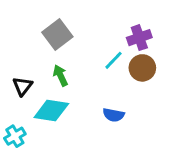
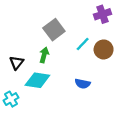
gray square: (57, 35) -> (54, 30), moved
purple cross: (139, 38) -> (102, 14), moved
green arrow: (60, 75) -> (44, 55), turned 40

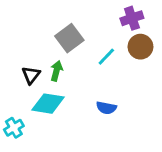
brown circle: (104, 49) -> (140, 47), moved
black triangle: (17, 63) -> (31, 75), moved

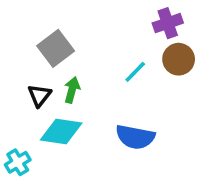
gray square: (69, 38) -> (56, 48), moved
blue semicircle: (106, 108) -> (135, 137), size x1.5

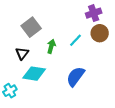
green arrow: (72, 90) -> (51, 46), moved
blue semicircle: (135, 137) -> (75, 77), turned 115

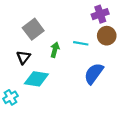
cyan line: (75, 40) -> (81, 43), turned 56
blue semicircle: (75, 77) -> (94, 74), moved

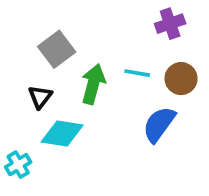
brown circle: (107, 36) -> (181, 79), moved
green arrow: (55, 50) -> (93, 84), size x1.5

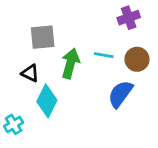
gray square: (57, 49) -> (43, 37), turned 32
black triangle: (40, 97) -> (30, 73), turned -42
cyan diamond: (62, 133) -> (47, 101), turned -72

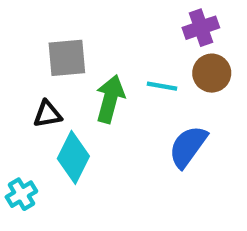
brown circle: (137, 59) -> (212, 73), moved
black triangle: (30, 73) -> (47, 114), turned -36

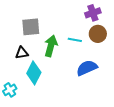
blue semicircle: (188, 147) -> (87, 68), turned 30

